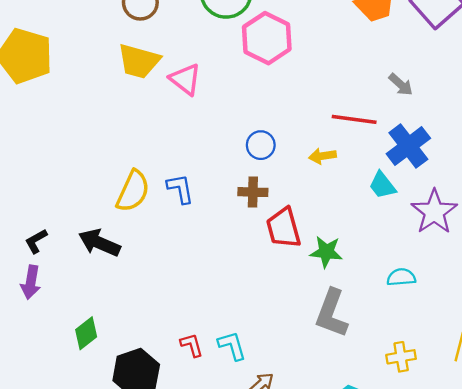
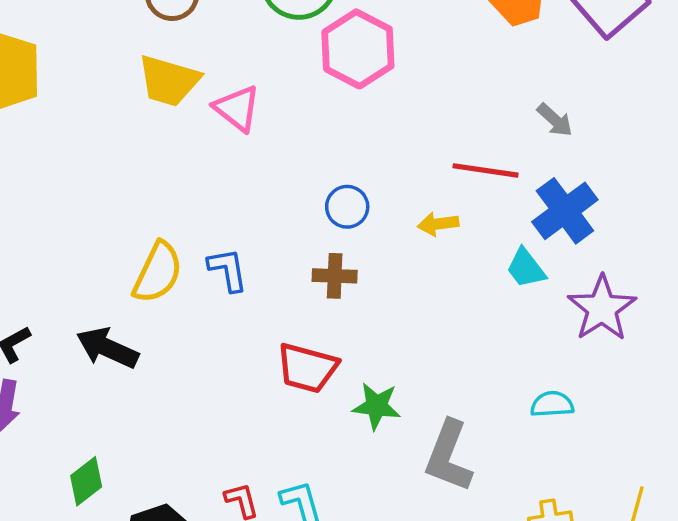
red trapezoid: (284, 228) -> (307, 368), moved, turned -60
green star: (326, 252) -> (377, 406), moved

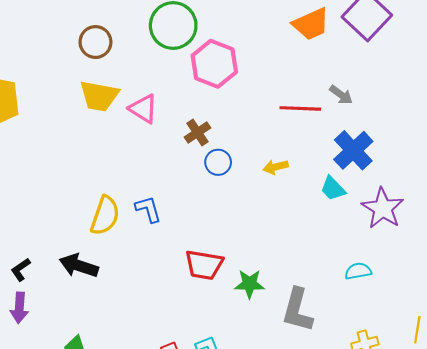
red line: (486, 170) -> (300, 108), moved
brown cross: (335, 276) -> (198, 133), moved, turned -30

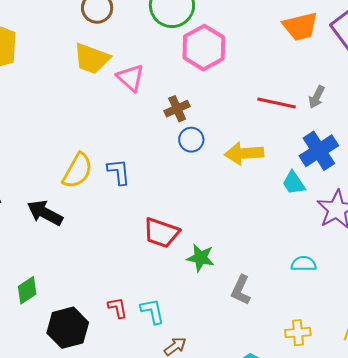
gray arrow: (341, 95) -> (317, 97), turned 70
yellow arrow: (276, 167) -> (244, 153), size x1.6
gray L-shape: (297, 310) -> (241, 290), size x0.7

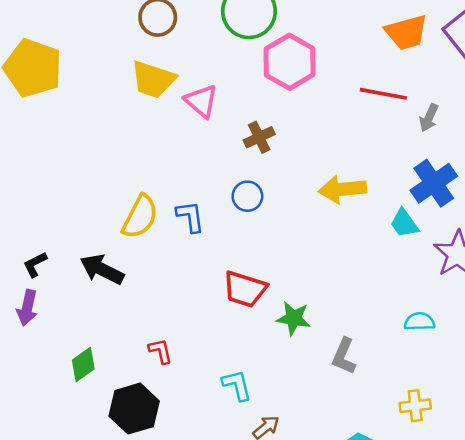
red line: (277, 103) -> (383, 94), moved
blue circle: (191, 140) -> (247, 196), moved
red L-shape: (118, 308) -> (160, 351), moved

